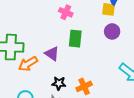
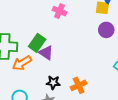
green rectangle: (75, 39) -> (37, 43), moved, turned 30

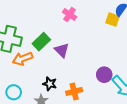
purple circle: (106, 30) -> (104, 75), moved
purple triangle: (46, 53) -> (62, 50), moved

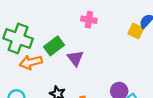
pink cross: (70, 15) -> (89, 20), turned -32

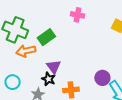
purple triangle: (75, 58) -> (54, 67), moved

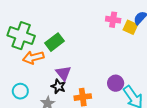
pink cross: (77, 15) -> (113, 20), moved

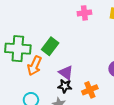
pink cross: (113, 20) -> (84, 13), moved
orange arrow: (33, 57) -> (34, 66), turned -36

